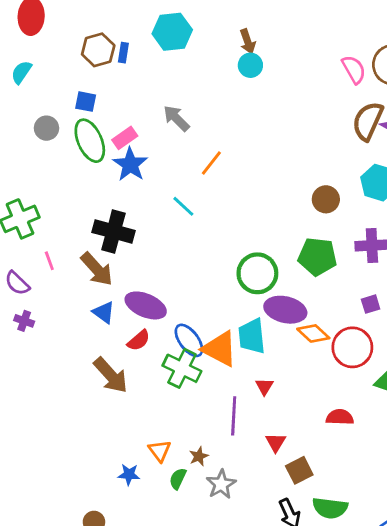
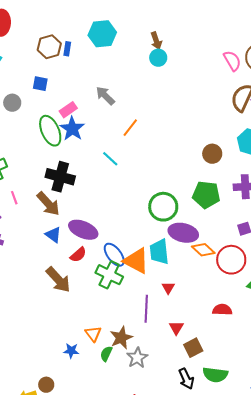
green ellipse: (90, 141) -> (50, 131), moved
brown star: (199, 456) -> (121, 338), size x1.6

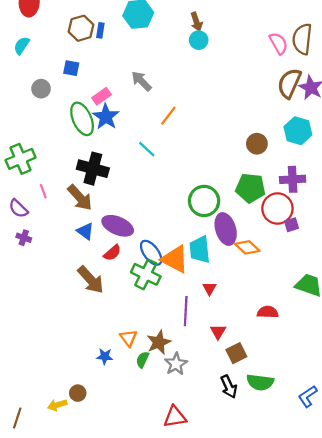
purple ellipse: (183, 233) -> (226, 229), turned 60
red circle: (231, 260) -> (277, 208), moved

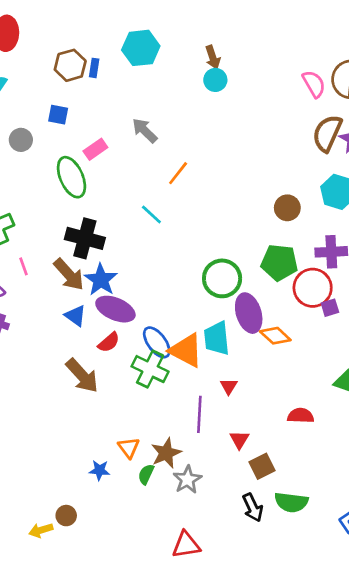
blue star: (106, 117) -> (101, 280), moved

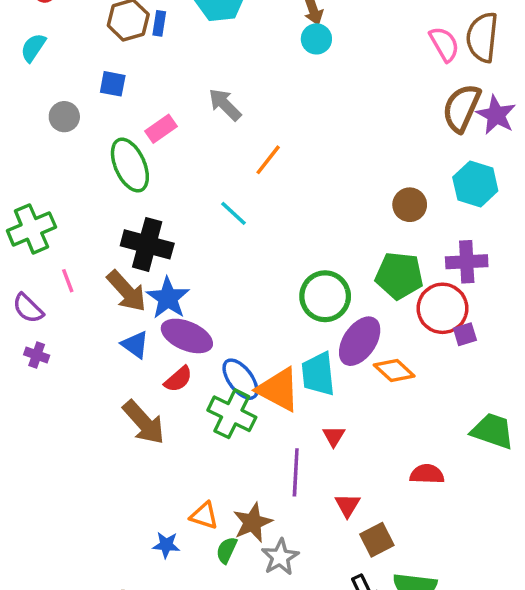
purple ellipse: (249, 313) -> (360, 341), turned 51
orange triangle: (129, 448) -> (204, 516), turned -35

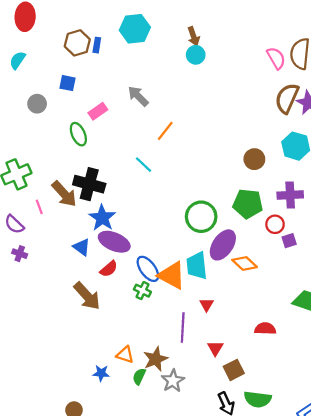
green ellipse: (130, 165) -> (78, 134), size x0.7
brown arrow: (126, 291) -> (64, 194), moved
red circle: (443, 308) -> (275, 224), size x0.6
green cross: (232, 414) -> (142, 291), size x0.6

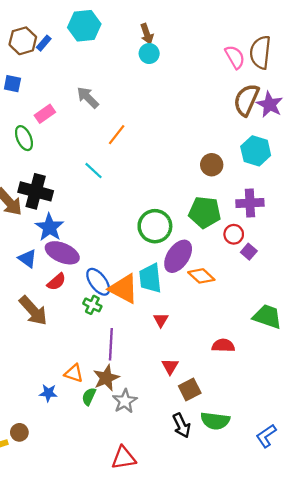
blue rectangle: (97, 45) -> (44, 43), turned 32
purple square: (289, 241) -> (249, 252), turned -32
purple line: (183, 328) -> (111, 344), moved

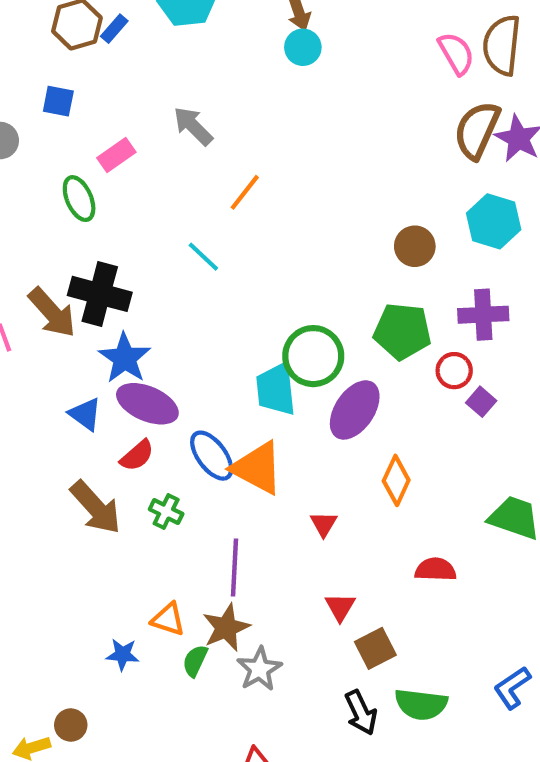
orange diamond: (201, 276) -> (396, 480), moved, turned 72
cyan trapezoid: (150, 278) -> (276, 389), moved
green cross: (92, 305) -> (166, 512), moved
blue L-shape: (266, 436) -> (512, 688), moved

